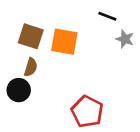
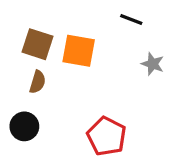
gray star: (125, 39) -> (153, 64), moved
black circle: (19, 90) -> (24, 126), moved

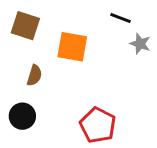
brown square: (38, 44) -> (25, 26), moved
gray star: (153, 64) -> (140, 44), moved

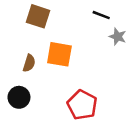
brown square: (25, 26) -> (38, 16), moved
orange square: (72, 47) -> (59, 54), moved

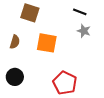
gray star: (118, 37) -> (84, 31), moved
brown semicircle: (29, 63) -> (15, 42), moved

